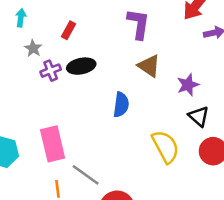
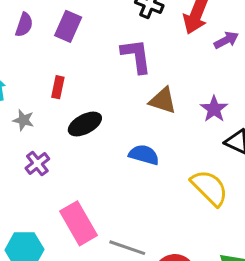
purple cross: (51, 71) -> (37, 163), moved
blue semicircle: (121, 105) -> (144, 155), turned -65

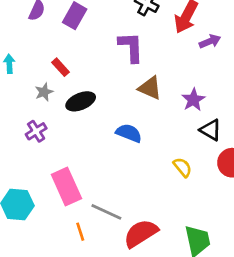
red rectangle: (58, 87) -> (60, 67), turned -60
gray star: (23, 120) -> (44, 92), moved, turned 30
yellow semicircle: (209, 188) -> (183, 167), size x0.6

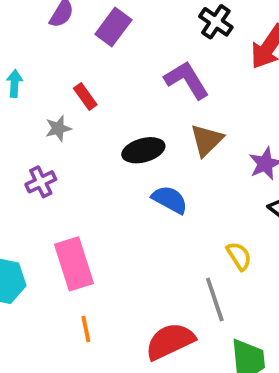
purple L-shape: (131, 47) -> (187, 80), turned -36
brown triangle: (150, 88) -> (207, 140), turned 45
black ellipse: (81, 101) -> (143, 150), moved
gray line: (106, 212) -> (215, 299), moved, turned 40

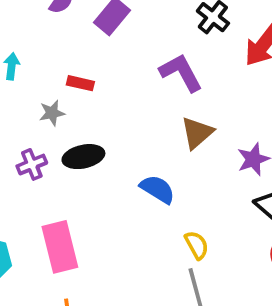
red rectangle: (85, 97) -> (80, 83), turned -45
black ellipse: (143, 150) -> (83, 157), moved
yellow semicircle: (239, 256) -> (197, 245), moved

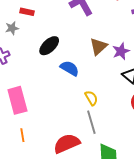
brown triangle: (197, 133) -> (98, 47), moved
black ellipse: (83, 157) -> (49, 46), moved, turned -30

